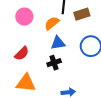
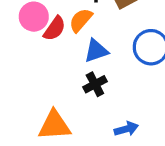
red semicircle: (22, 53) -> (55, 29), moved

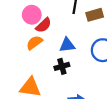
orange semicircle: (81, 20) -> (34, 43), moved

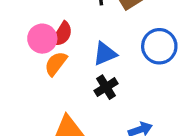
pink circle: (32, 15) -> (42, 39), moved

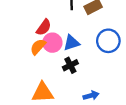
pink circle: (42, 39) -> (52, 43), moved

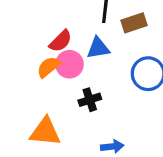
blue triangle: (71, 43) -> (98, 48), moved

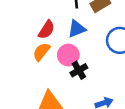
pink circle: (69, 64) -> (68, 55), moved

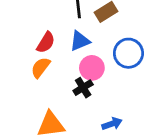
pink circle: (68, 55) -> (92, 68), moved

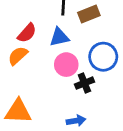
black cross: (83, 88) -> (84, 83), moved

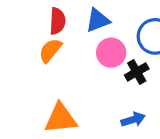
red semicircle: (27, 33) -> (57, 21), turned -30

